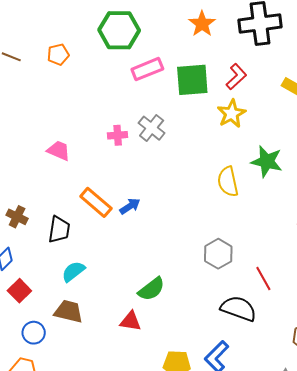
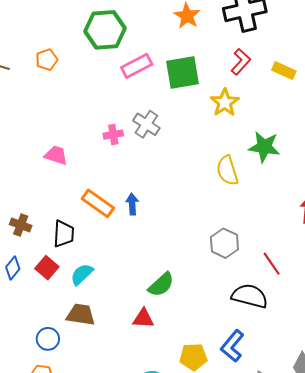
red L-shape: (236, 77) -> (241, 62), moved
blue arrow: (130, 206) -> (132, 204), turned -55
red square: (19, 291) -> (47, 268), moved

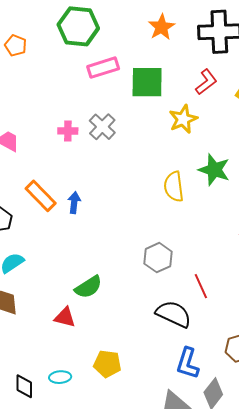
orange pentagon: (47, 60) -> (16, 45), turned 30
blue L-shape: (232, 346) -> (188, 363), moved, turned -32

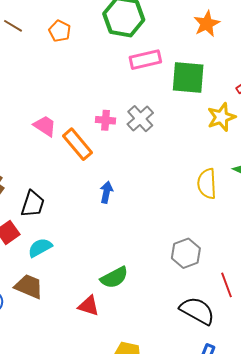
orange rectangle: (41, 196) -> (77, 144), moved

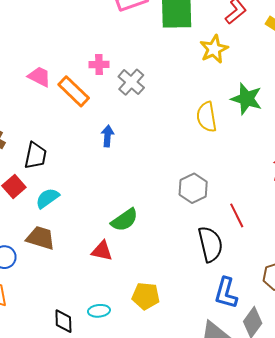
gray cross: (140, 119) -> (131, 82), moved
black semicircle: (197, 311) -> (210, 244), turned 54

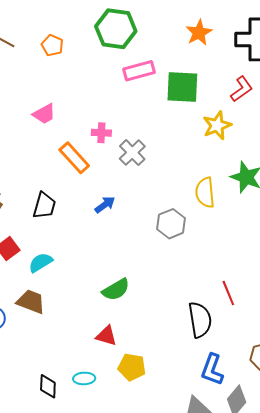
pink trapezoid: (39, 77) -> (44, 114), moved, turned 120
blue arrow: (108, 136) -> (105, 205), turned 45
black trapezoid: (35, 156) -> (44, 206), moved
gray hexagon: (193, 188) -> (171, 224), moved
red triangle: (102, 251) -> (106, 336), moved

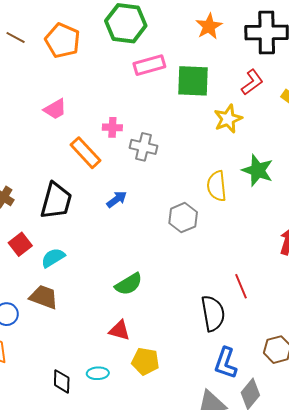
orange pentagon: (52, 45) -> (63, 41), size x1.6
gray cross: (132, 153) -> (144, 147), turned -32
black trapezoid: (44, 206) -> (56, 201), size x1.4

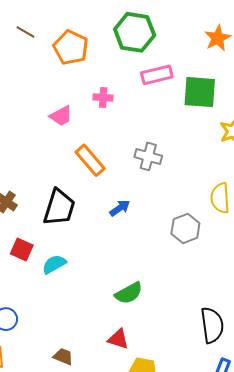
brown line: (16, 37) -> (26, 32), moved
pink cross: (112, 127) -> (103, 98), moved
red square: (20, 244) -> (22, 250), turned -30
brown trapezoid: (44, 297) -> (63, 356), moved, size x0.7

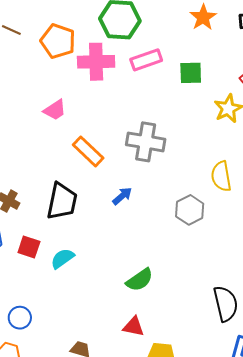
green square: (200, 92) -> (191, 73), size x0.7
pink cross: (103, 98) -> (96, 62), moved, size x1.8
gray cross: (148, 156) -> (146, 142), size x1.4

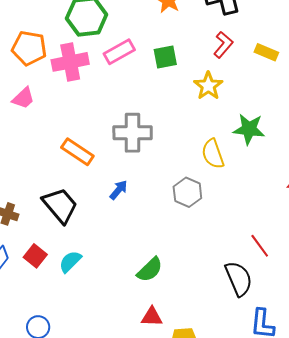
pink trapezoid: (55, 110) -> (23, 98), moved
black trapezoid: (62, 201) -> (60, 205), turned -42
red square: (29, 247) -> (35, 256), turned 30

